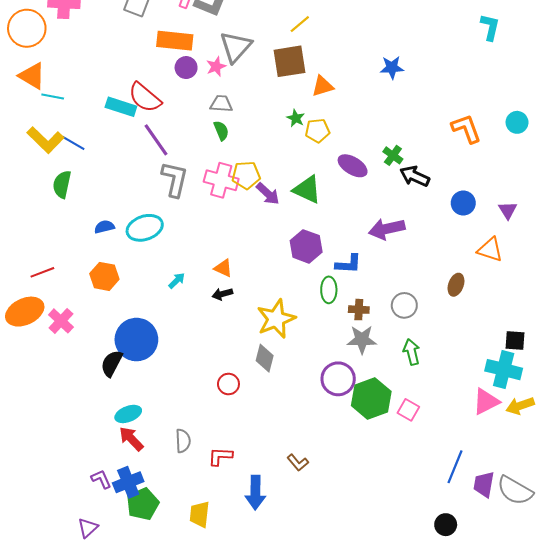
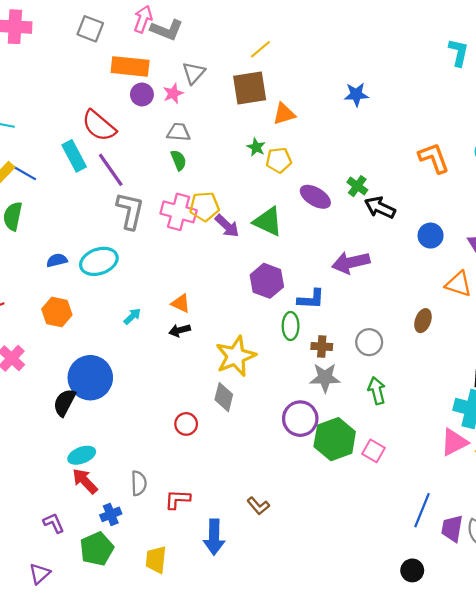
gray triangle: (236, 47) -> (194, 73), size x0.7
cyan rectangle: (121, 107) -> (74, 156), moved, turned 44
blue cross: (128, 482) -> (111, 514), moved, size x0.7

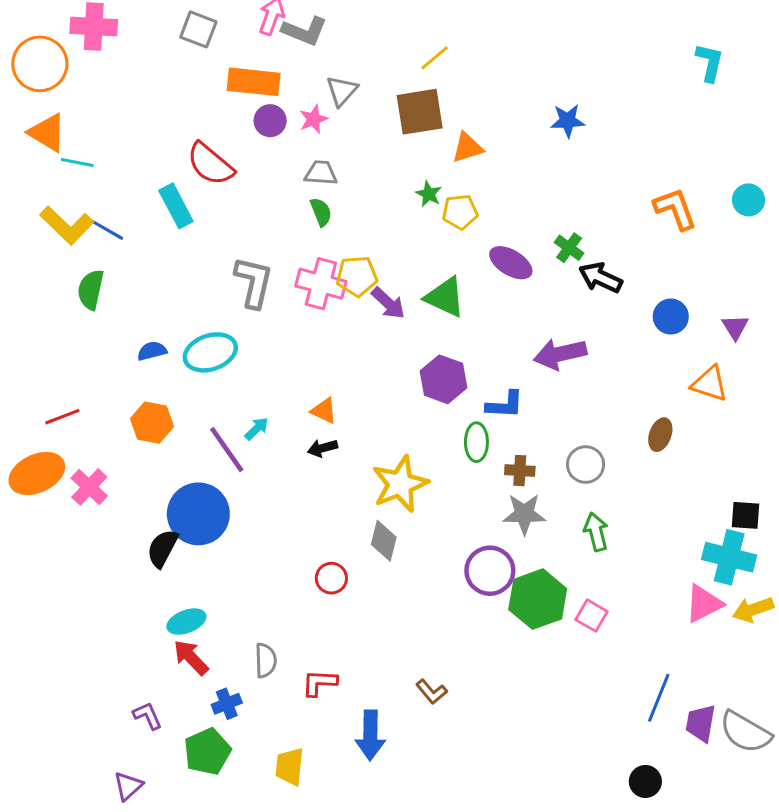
purple line: (111, 170) -> (227, 450), moved

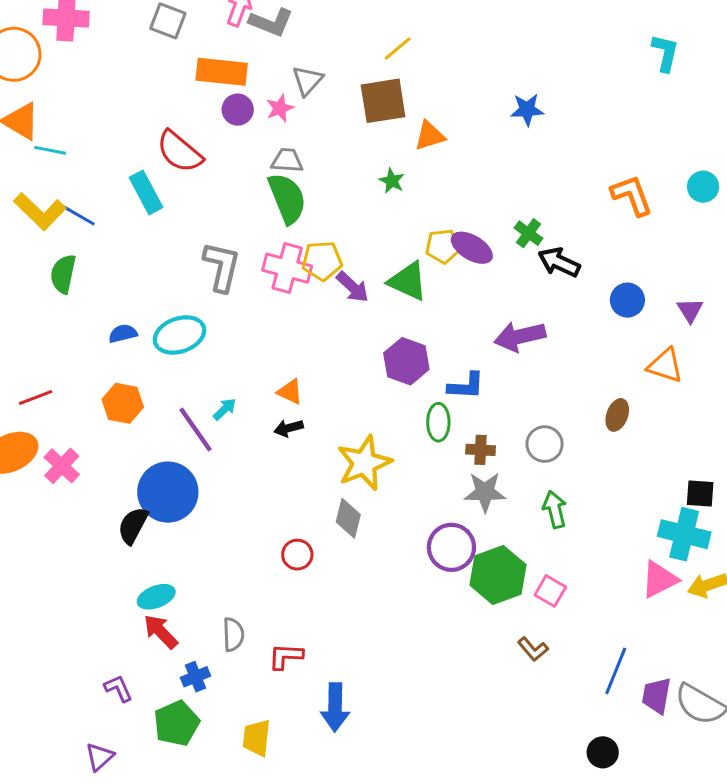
green semicircle: (321, 212) -> (287, 198), size x1.8
yellow pentagon: (460, 212) -> (443, 246), moved
brown L-shape: (432, 692) -> (533, 649), moved

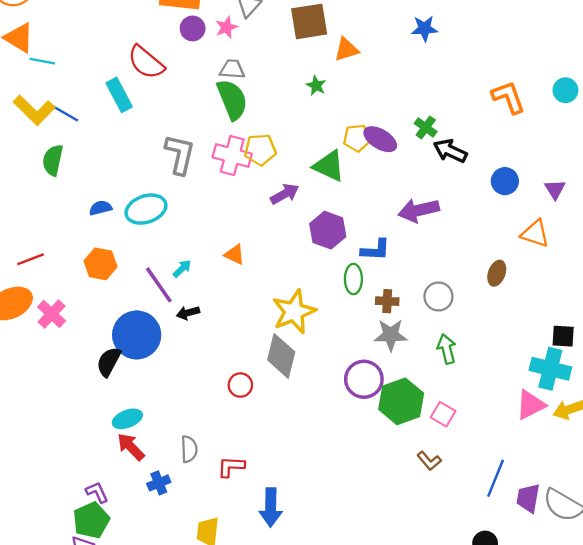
purple arrow: (353, 287) -> (285, 194), moved, turned -72
black arrow: (289, 428) -> (188, 313), moved
gray diamond: (348, 518) -> (281, 356), size x1.4
green pentagon: (177, 723) -> (91, 520), moved

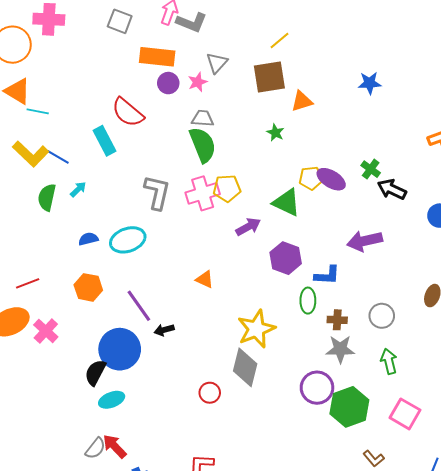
pink cross: (232, 155) -> (203, 193), turned -32
cyan arrow: (182, 269) -> (78, 189), moved
pink square: (443, 414) -> (405, 414), moved, size x1.4
cyan ellipse: (127, 419) -> (112, 400), moved
gray semicircle: (189, 449) -> (95, 448), moved, turned 40

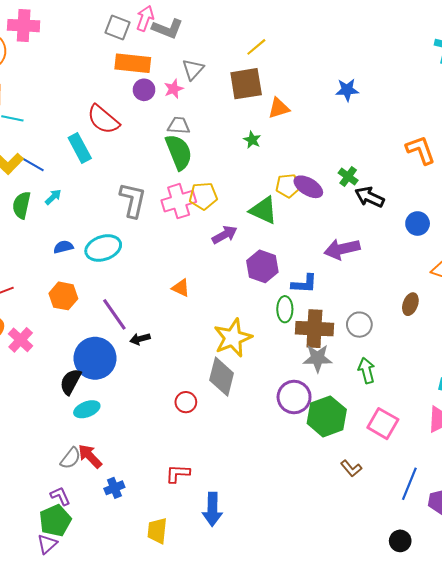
gray square: (120, 21) -> (117, 28), moved
brown cross: (337, 320) -> (314, 329), size x1.8

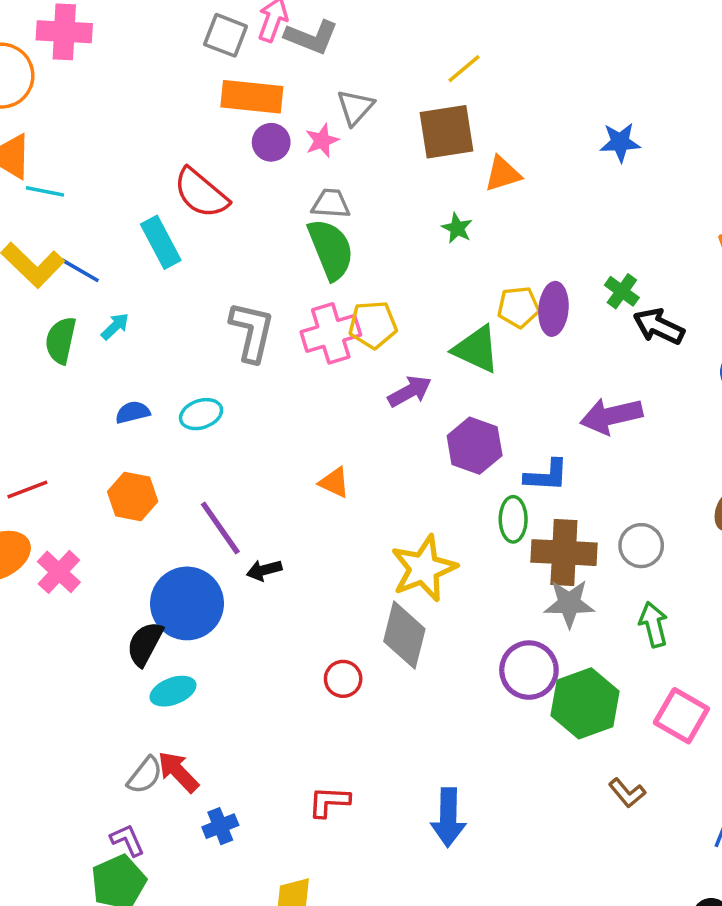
purple ellipse: (308, 187) -> (553, 309), turned 64
cyan ellipse: (103, 248) -> (201, 414), size x0.7
blue arrow: (212, 509) -> (448, 817), moved

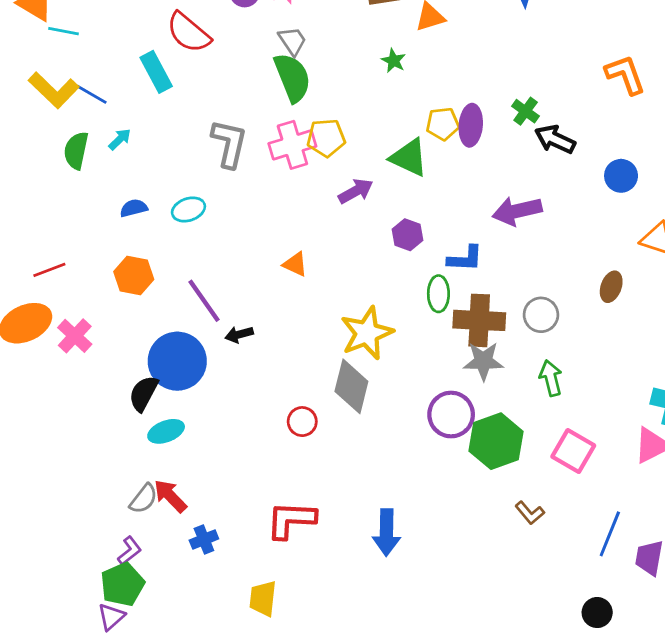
gray trapezoid: (331, 204) -> (292, 41), turned 52
purple hexagon: (475, 446) -> (408, 235), size x0.7
red L-shape: (329, 802) -> (291, 520), size x1.5
purple L-shape: (127, 840) -> (130, 551), turned 76

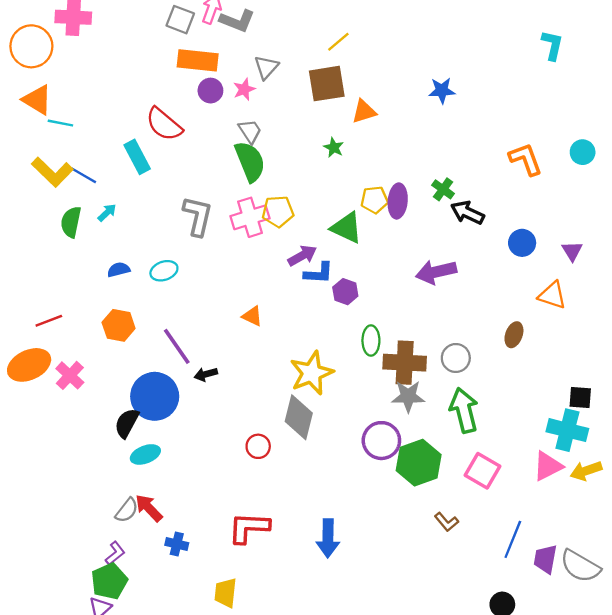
blue L-shape: (465, 259) -> (319, 273), moved
green arrow: (551, 378) -> (464, 410), size x1.5
blue cross: (204, 539) -> (177, 544), turned 35

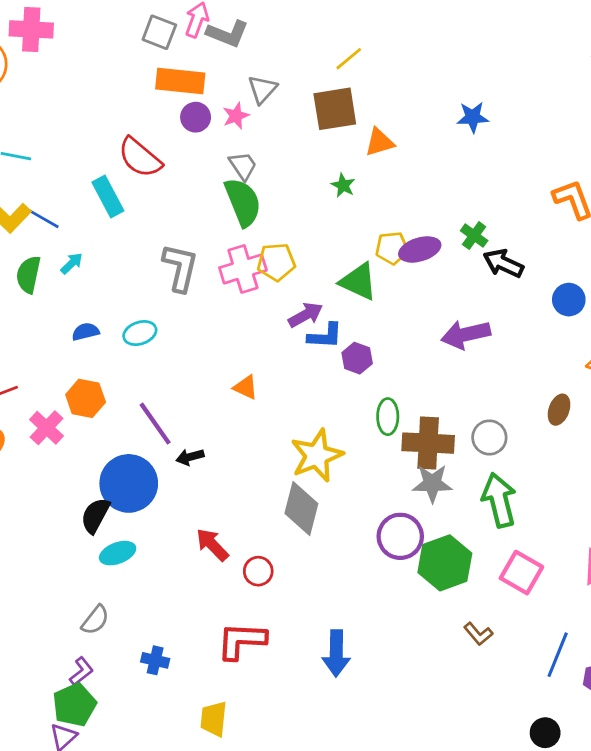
purple ellipse: (398, 201) -> (420, 249), turned 68
pink cross: (70, 375) -> (47, 428), moved
red circle: (258, 446) -> (258, 571), moved
red arrow: (149, 508) -> (212, 545), moved

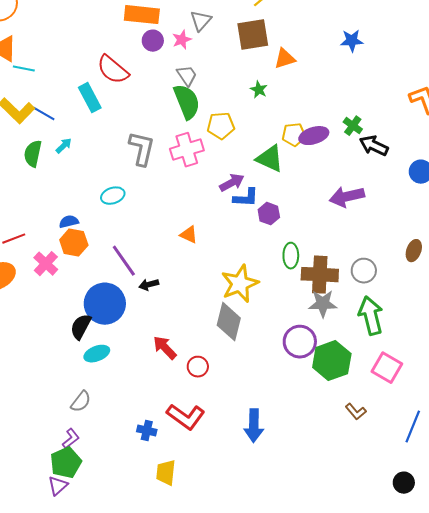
yellow pentagon: (276, 262) -> (221, 126), moved
blue semicircle: (86, 332) -> (69, 222), moved
red L-shape: (242, 641) -> (186, 417), turned -147
blue cross: (155, 660) -> (147, 431), moved

